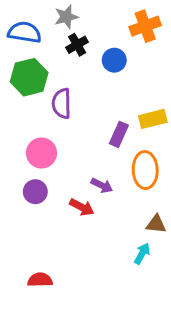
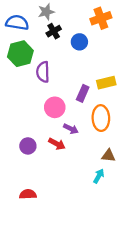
pink circle: (41, 153) -> (55, 107), moved
purple circle: (35, 192) -> (28, 146), moved

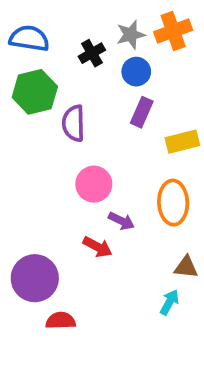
gray star: (46, 12) -> (131, 35), moved
purple rectangle: (83, 93) -> (142, 112), moved
purple circle: (28, 146) -> (35, 278), moved, size x1.6
red semicircle: (28, 194) -> (61, 321), moved

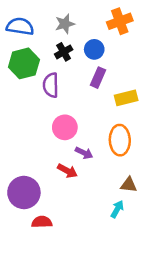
gray star: (131, 35) -> (65, 24), moved
black cross: (92, 53) -> (64, 52), moved

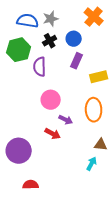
orange cross: (120, 21) -> (94, 17), turned -30
blue semicircle: (20, 26) -> (28, 21), moved
red semicircle: (42, 222) -> (31, 185), moved

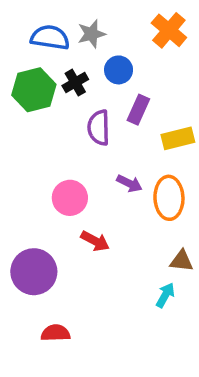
blue circle: (74, 39) -> (119, 70), moved
black cross: (50, 41) -> (75, 83), moved
purple semicircle: (40, 67) -> (99, 128), moved
pink circle: (51, 100) -> (70, 198), moved
purple arrow: (66, 120) -> (129, 183), moved

